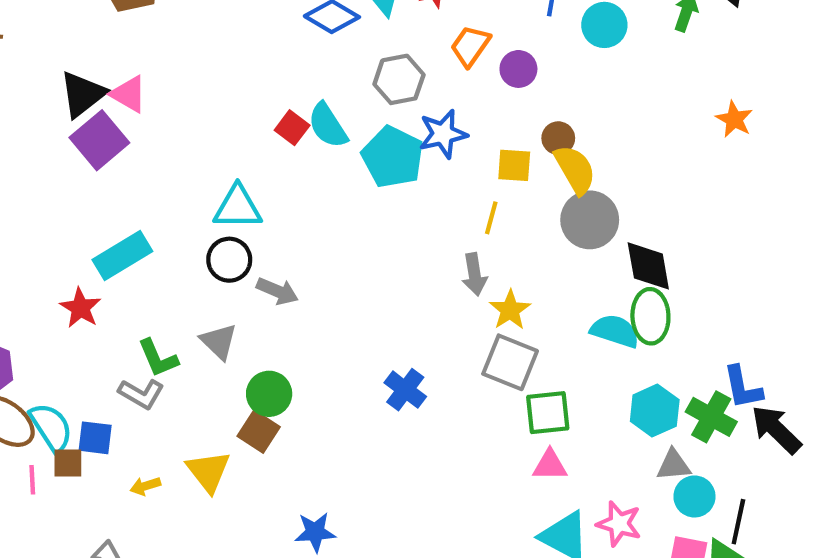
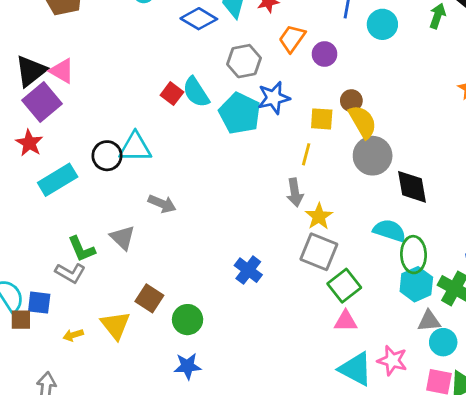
black circle: (229, 260) -> (107, 156), moved
red star: (80, 308) -> (29, 143), moved
green ellipse: (650, 316) -> (414, 255), moved
green circle: (269, 394) -> (188, 320), moved
green square: (548, 413) -> (344, 286), turned -32

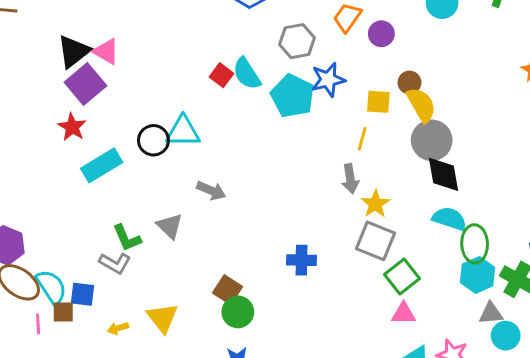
black diamond: (412, 187) -> (444, 174), moved
blue cross: (248, 270) -> (301, 260), turned -36
brown square: (149, 298) -> (227, 290), moved

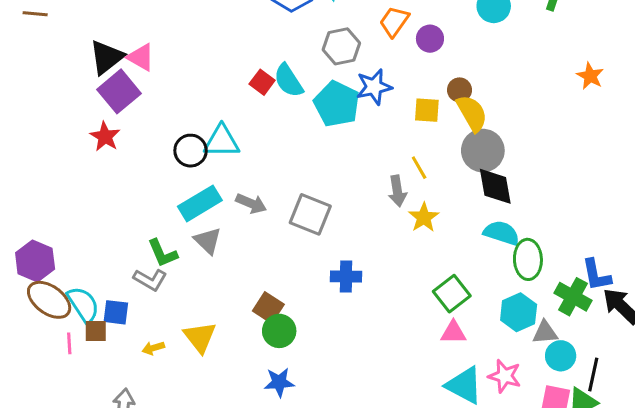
yellow line: (362, 139) -> (419, 168), moved, turned -45
cyan rectangle: (102, 165) -> (200, 203), moved
gray square: (375, 241) -> (310, 214), moved
cyan hexagon: (478, 275) -> (519, 312), moved

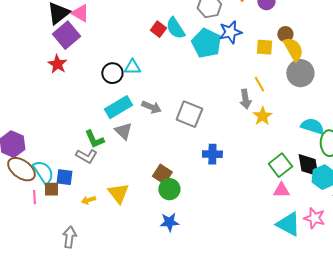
cyan triangle: (222, 141) -> (132, 67), size x0.7
black diamond: (495, 186) -> (308, 165), moved

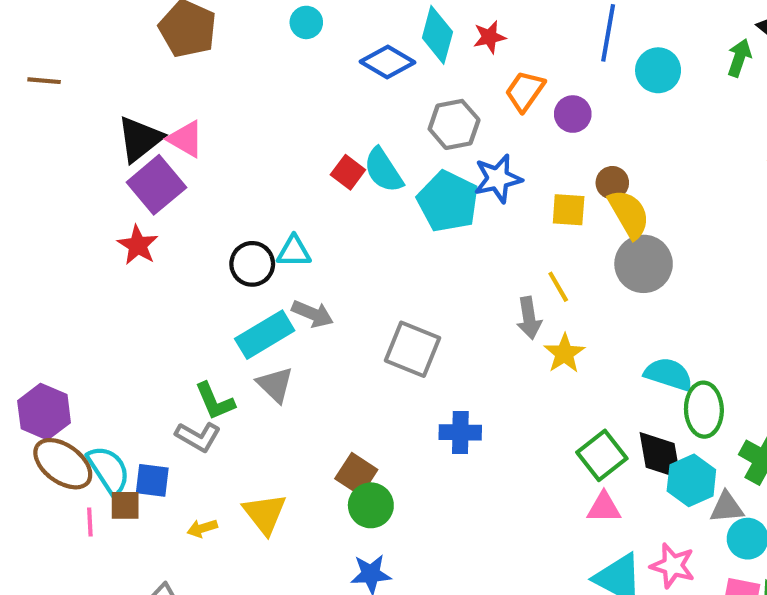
gray arrow: (151, 107) -> (313, 314), moved

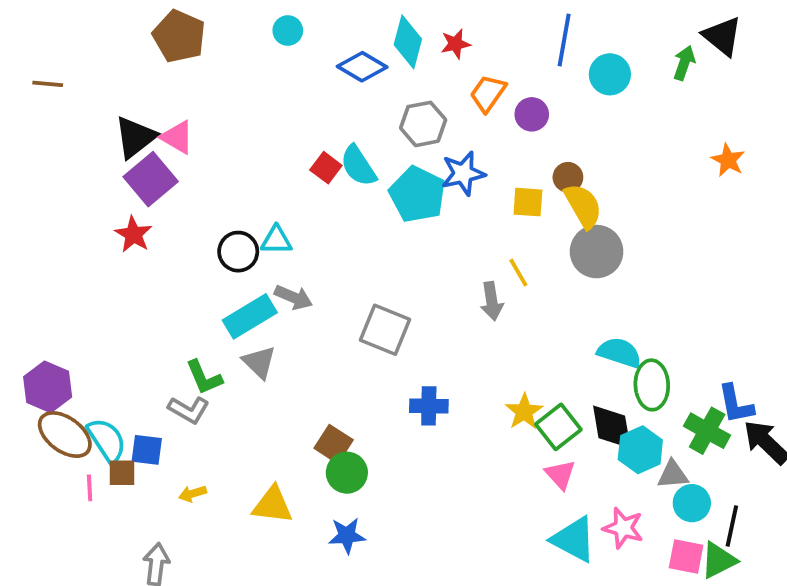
yellow star: (564, 353) -> (524, 412), moved
pink triangle: (604, 507) -> (560, 475), turned 48
yellow triangle: (265, 514) -> (273, 505), moved, turned -45

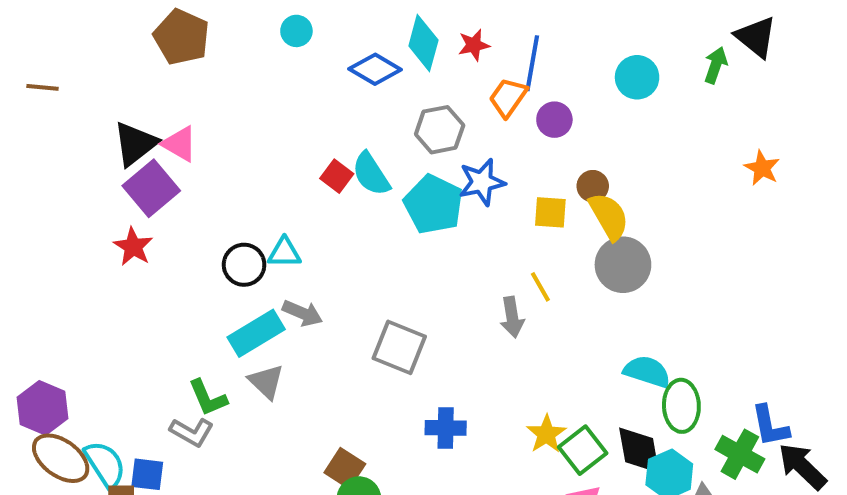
blue line: (564, 40) -> (532, 63), moved

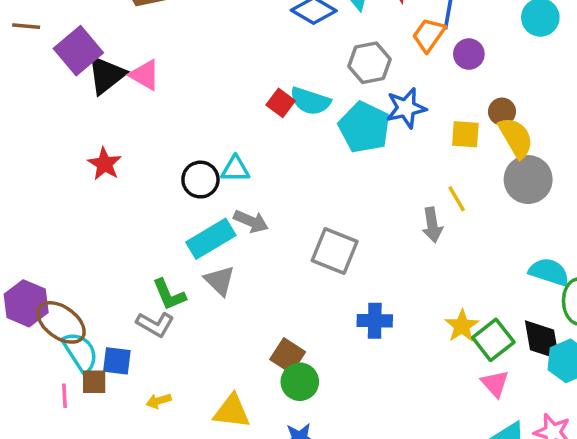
cyan semicircle: (371, 174) -> (310, 101), turned -39
purple square: (151, 188) -> (78, 51), moved
brown ellipse: (61, 458) -> (61, 322), moved

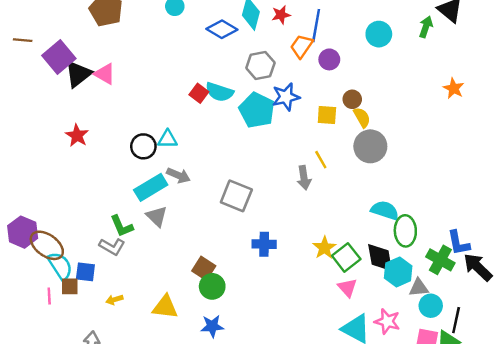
yellow semicircle: (516, 138) -> (362, 117), size x0.7

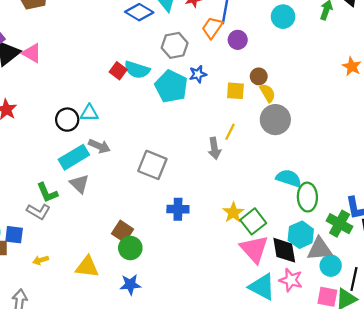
blue star: (286, 97) -> (198, 74), size x0.7
yellow line: (321, 160) -> (230, 132), turned 56
black diamond: (380, 257) -> (284, 250), moved
pink triangle: (347, 288) -> (254, 249), size x1.6
gray triangle: (419, 288) -> (320, 249), size x1.4

